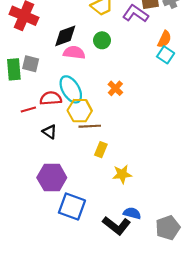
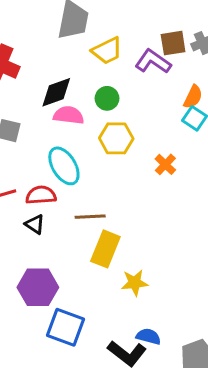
orange cross: (115, 88) -> (165, 164), moved
red semicircle: (51, 98) -> (41, 195), moved
yellow hexagon: (80, 111) -> (116, 138), moved
yellow rectangle: (101, 150) -> (105, 249), size x1.6

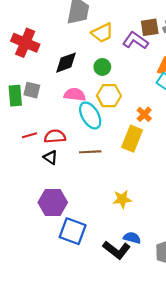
pink semicircle: (69, 115) -> (75, 95), moved
cyan ellipse: (64, 166) -> (90, 115), moved
yellow rectangle: (105, 249) -> (132, 139), moved

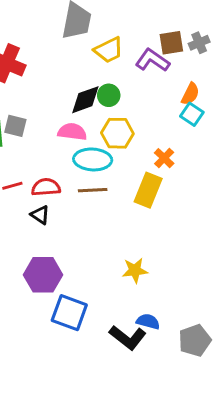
black diamond: (66, 63) -> (85, 100), moved
cyan ellipse: (90, 115) -> (93, 159), turned -56
brown line: (90, 152) -> (93, 190), moved

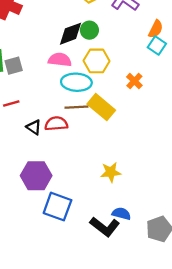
gray square: (15, 126) -> (14, 66), moved, turned -30
red semicircle: (46, 187) -> (56, 124), moved
yellow rectangle: (148, 190) -> (101, 107), moved, turned -72

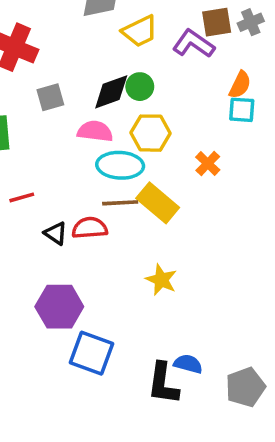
cyan square: (157, 46) -> (242, 110), turned -30
gray square: (14, 66) -> (50, 97), moved
yellow star: (111, 172) -> (161, 280), moved, turned 30
black L-shape: (105, 227) -> (163, 384), turned 60

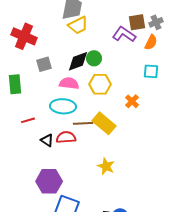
yellow trapezoid: (140, 31) -> (78, 25), moved
orange semicircle: (240, 85) -> (151, 42), moved
cyan ellipse: (120, 165) -> (63, 106), moved

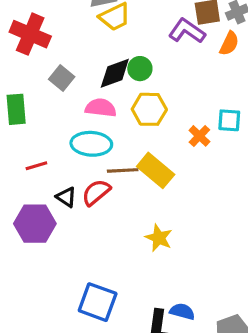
gray square: (44, 64) -> (62, 78), turned -35
cyan square: (151, 71) -> (229, 120), moved
red semicircle: (66, 137) -> (96, 192), turned -36
purple hexagon: (49, 181) -> (35, 224), moved

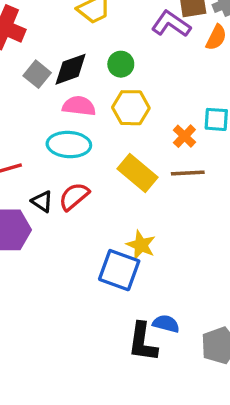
black diamond: (115, 73) -> (71, 69), moved
brown line: (123, 170) -> (188, 173), moved
blue square: (98, 302) -> (119, 270), moved

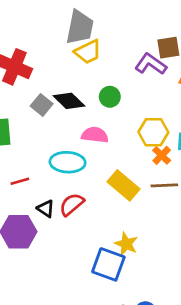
black diamond: (71, 69) -> (69, 101), turned 64
pink semicircle: (79, 106) -> (95, 135), moved
yellow hexagon: (131, 108) -> (153, 132), moved

